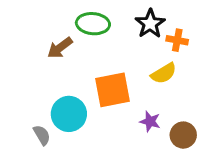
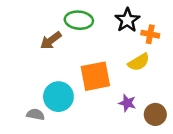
gray semicircle: (42, 135) -> (36, 114), turned -48

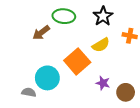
orange cross: (150, 34) -> (130, 36), moved
yellow semicircle: (139, 62) -> (101, 45), moved
orange square: (95, 76) -> (77, 61), turned -30

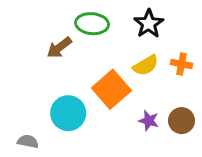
orange cross: (130, 36) -> (182, 64), moved
gray semicircle: (29, 92) -> (28, 141), moved
brown circle: (126, 92) -> (182, 121), moved

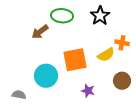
yellow semicircle: (146, 65) -> (106, 55), moved
orange square: (111, 89) -> (75, 60), turned 30
purple star: (149, 121) -> (88, 91), moved

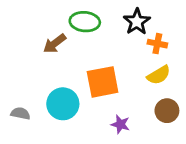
orange cross: (122, 43) -> (157, 44), moved
yellow semicircle: (106, 55) -> (159, 75), moved
gray semicircle: (19, 95) -> (20, 113), moved

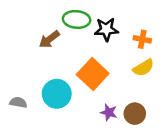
black star: (137, 22) -> (106, 29), moved, turned 30
orange square: (103, 82) -> (93, 74), turned -36
brown circle: (167, 111) -> (135, 114), moved

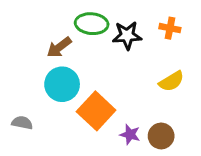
orange cross: (142, 39) -> (170, 28), moved
orange square: (93, 74) -> (96, 111), moved
cyan circle: (57, 94) -> (62, 84), moved

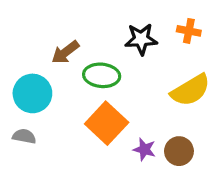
green ellipse: (92, 24) -> (102, 75), moved
yellow semicircle: (171, 81) -> (191, 90), size x1.4
cyan circle: (62, 84) -> (32, 93), moved

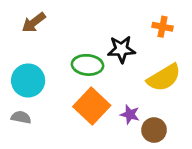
black star: (141, 39) -> (121, 49), moved
brown arrow: (65, 52) -> (34, 22), moved
purple star: (144, 149) -> (130, 114), moved

